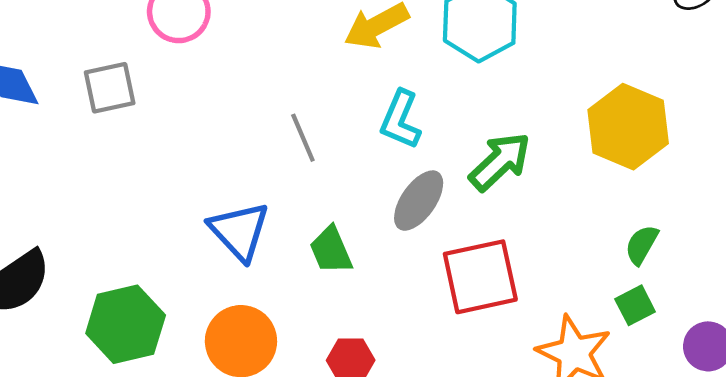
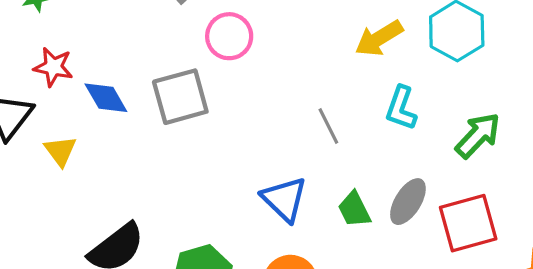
gray square: (110, 88) -> (180, 97), size x1.4
gray ellipse: (419, 201) -> (408, 202), moved

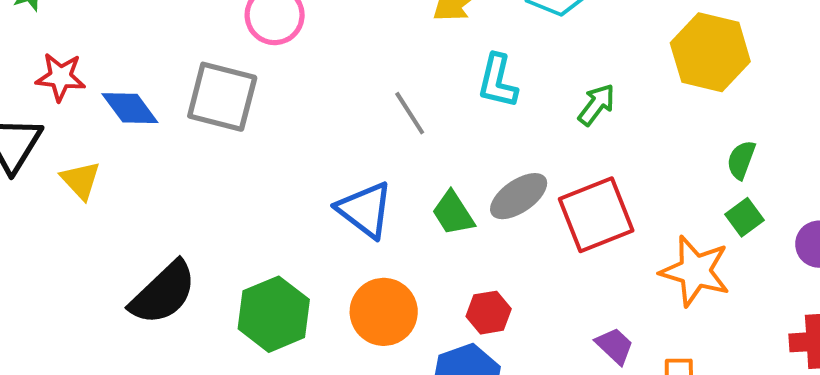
gray square: (180, 97) -> (222, 97), turned 36
green arrow: (478, 135) -> (596, 105), size x0.7
gray ellipse: (408, 202) -> (519, 196), turned 30

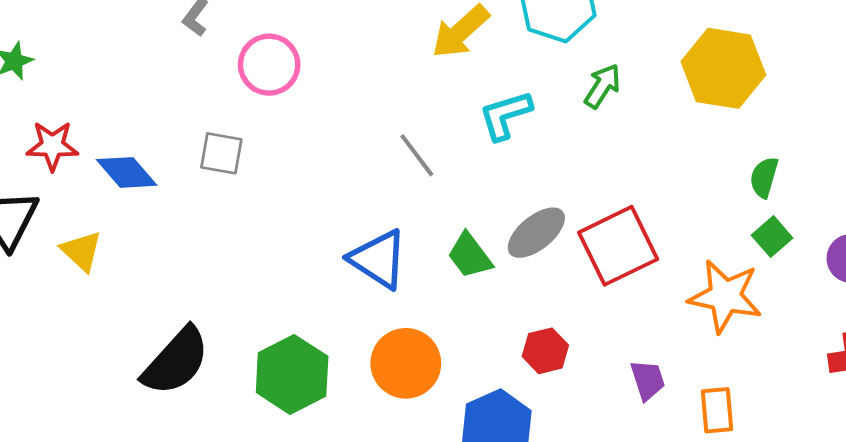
cyan L-shape: (498, 81) -> (505, 115), turned 64
gray square: (222, 97) -> (221, 153), size x0.6
green arrow: (596, 105) -> (602, 86), moved
red hexagon: (489, 313) -> (545, 351), moved
purple trapezoid: (615, 346) -> (648, 380), turned 33

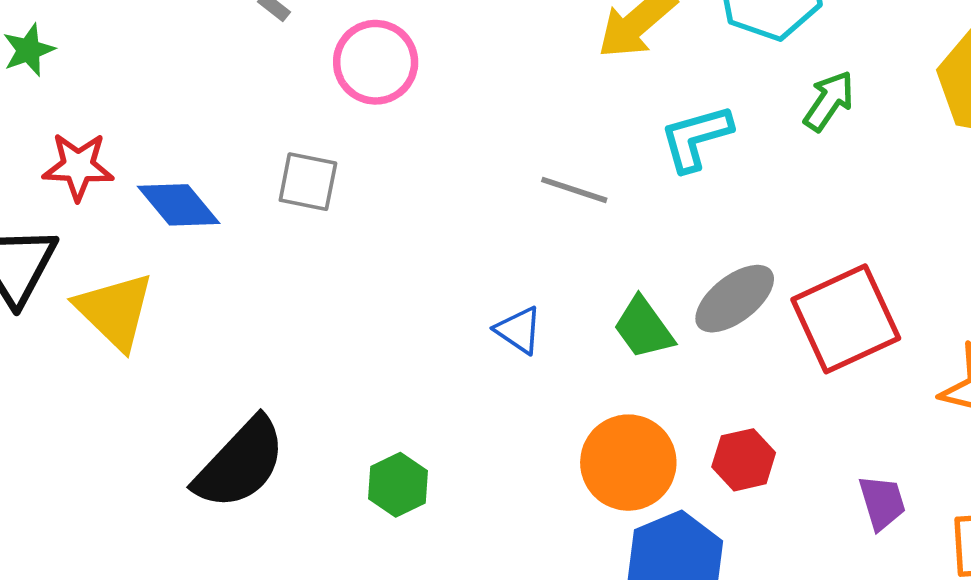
gray line: (417, 155) -> (574, 190), turned -36
yellow triangle: (81, 251) -> (115, 311), size x1.4
blue triangle: (378, 259) -> (519, 330), size x0.6
orange circle: (406, 363) -> (628, 463), moved
green hexagon: (292, 374) -> (398, 485), size x0.6

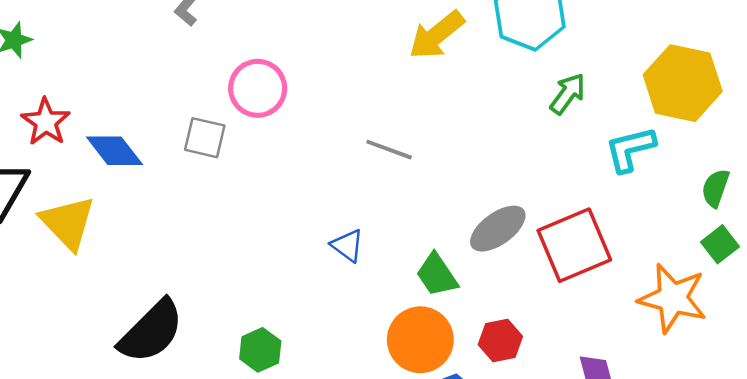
pink circle: (376, 62) -> (258, 88), moved
cyan L-shape: (696, 138) -> (630, 149), moved
red star: (78, 166) -> (46, 122), turned 30
green trapezoid: (643, 328) -> (437, 275), moved

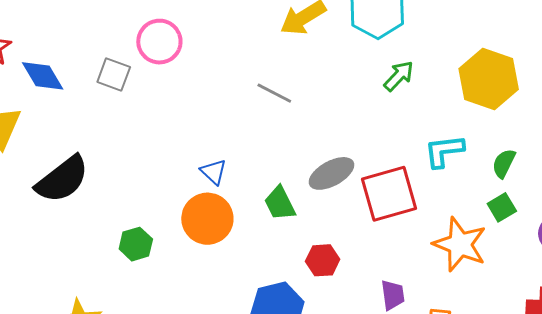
cyan L-shape: (630, 149) -> (444, 151), moved
gray line: (389, 150) -> (274, 93), moved
black semicircle: (151, 331) -> (62, 179), moved
orange circle: (420, 340) -> (207, 219), moved

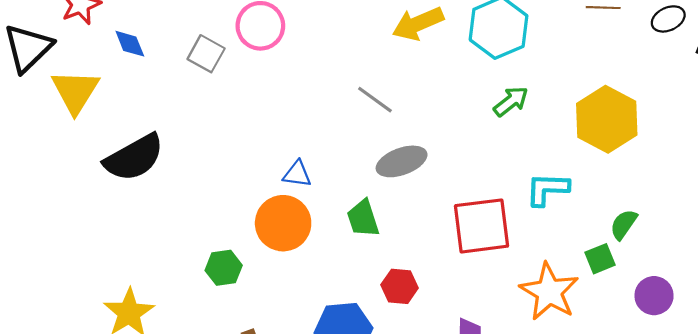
blue diamond: (43, 76) -> (130, 44), size x0.7
green semicircle: (504, 163) -> (624, 224), moved
blue triangle: (213, 172) -> (297, 174), turned -44
gray ellipse: (331, 173) -> (402, 161), moved
green hexagon: (136, 244) -> (224, 268), moved

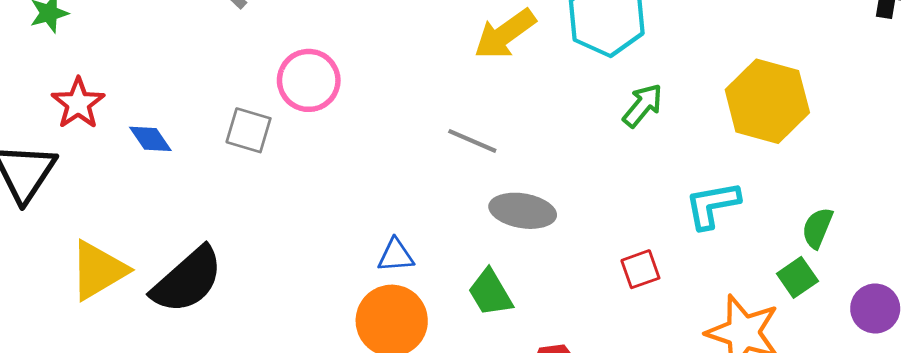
yellow triangle: (75, 91) -> (98, 270), moved, turned 40
gray ellipse: (402, 161) -> (523, 211), turned 42
red square: (482, 226) -> (640, 269), size x0.5

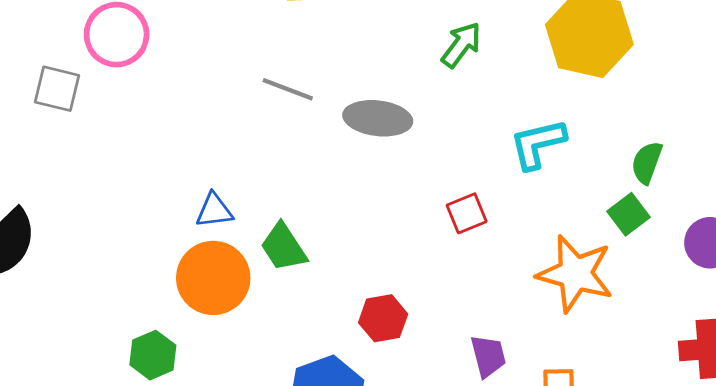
gray ellipse: (523, 211) -> (378, 118), moved
green trapezoid: (490, 293) -> (283, 247), moved

